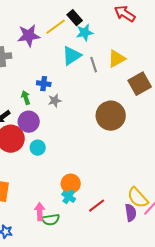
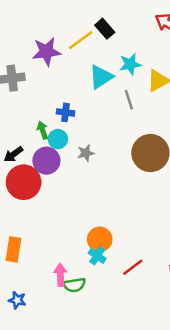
cyan star: (85, 33) -> (130, 64), moved
gray line: (94, 65) -> (129, 100), moved
gray star: (55, 101) -> (86, 153), moved
cyan circle: (38, 148) -> (58, 139), moved

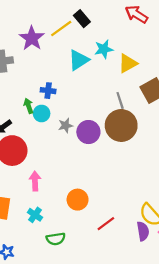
purple star: (46, 52) -> (32, 38), turned -30
gray line: (129, 100) -> (120, 100), moved
purple circle: (46, 161) -> (88, 132), moved
cyan cross: (97, 256) -> (35, 215), moved
pink arrow: (60, 275) -> (35, 181), moved

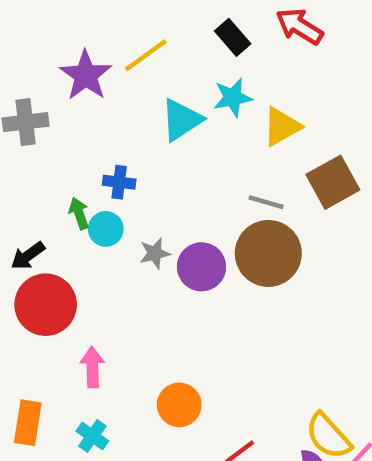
black rectangle: (82, 19) -> (233, 37), moved
gray line: (120, 100) -> (266, 202), turned -56

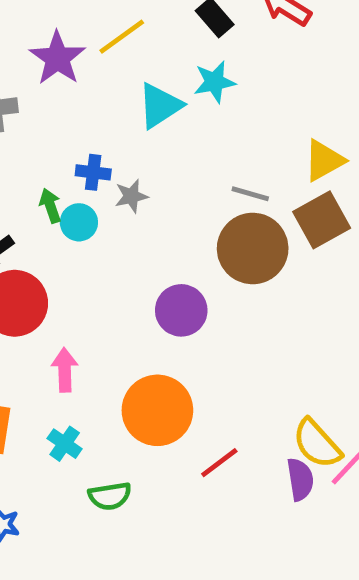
yellow triangle: (282, 127) -> (324, 160), moved
brown square: (333, 182) -> (322, 220), moved
gray star: (155, 253) -> (131, 196), moved
purple circle: (201, 267) -> (181, 310), moved
orange circle: (179, 405) -> (157, 410), size x1.5

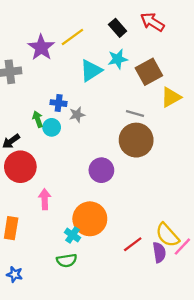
brown square: (322, 220) -> (149, 72), moved
cyan cross: (65, 444) -> (72, 235), moved
red line: (219, 463) -> (133, 244), moved

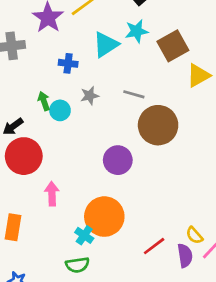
blue cross: (59, 103) -> (68, 63), moved
gray line: (135, 113) -> (134, 94), moved
yellow semicircle: (167, 235) -> (194, 235), size x0.6

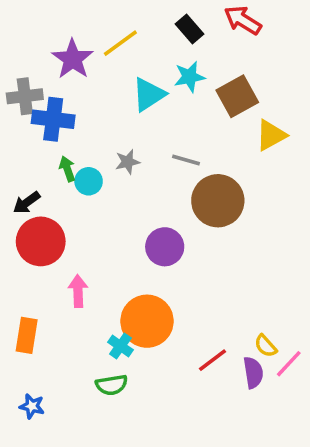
blue cross: (68, 63) -> (53, 119), moved, size x1.6

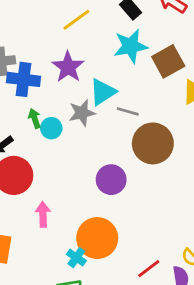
purple star: (73, 59) -> (68, 67), moved
cyan star: (189, 77) -> (131, 46), size x1.4
cyan triangle: (149, 94) -> (103, 92), moved
gray star: (128, 162) -> (82, 113), size x1.4

